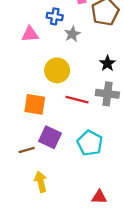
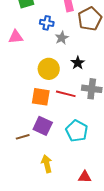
pink triangle: (30, 34) -> (16, 37), moved
black star: (107, 63) -> (78, 63), moved
orange square: (35, 104) -> (41, 97), moved
yellow arrow: (41, 182) -> (47, 164), moved

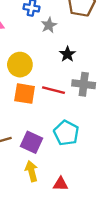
yellow circle: (49, 69) -> (20, 65), moved
purple square: (43, 126) -> (32, 142), moved
red triangle: (85, 177) -> (60, 184), moved

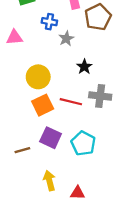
orange square: (25, 94) -> (43, 105), turned -35
purple square: (32, 142) -> (51, 138), moved

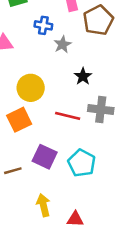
orange square: (43, 105) -> (19, 120), moved

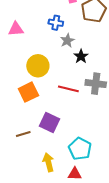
blue cross: (43, 25) -> (56, 23), moved
gray star: (63, 44) -> (67, 41), moved
cyan pentagon: (82, 163) -> (80, 149), moved

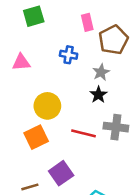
gray star: (67, 41) -> (101, 72), moved
purple square: (49, 122) -> (61, 173), turned 30

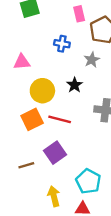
pink triangle: (21, 62) -> (22, 62), moved
black star: (98, 95) -> (75, 85), moved
red line: (84, 133) -> (60, 119), moved

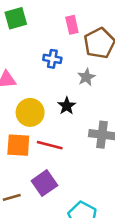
orange square: (32, 119) -> (18, 145), turned 30

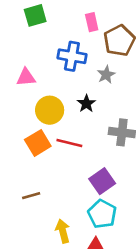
blue cross: (52, 59) -> (72, 56), size x1.5
orange square: (18, 145) -> (38, 143), turned -35
purple square: (44, 183) -> (102, 181), moved

